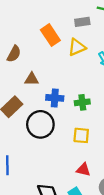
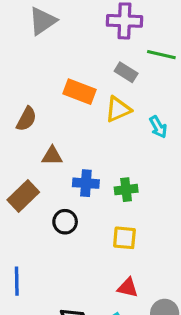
gray rectangle: (82, 22) -> (126, 72), turned 40
orange rectangle: (50, 35) -> (79, 92), turned -35
black circle: (40, 124) -> (65, 222), size x0.6

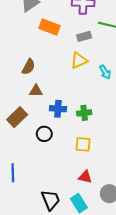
gray rectangle: (126, 72) -> (84, 36), turned -48
orange rectangle: (79, 92) -> (50, 27), moved
brown semicircle: (26, 119) -> (29, 67), moved

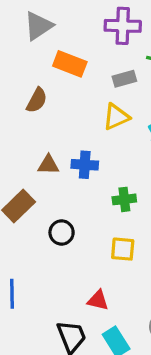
brown semicircle: (29, 67) -> (37, 100), moved
blue cross: (58, 109) -> (85, 165), moved
red triangle: (85, 177) -> (98, 300), moved

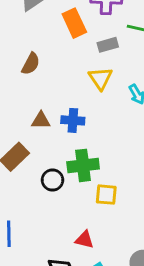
orange rectangle: (70, 64) -> (74, 23), moved, turned 44
yellow triangle: (116, 117) -> (100, 78), turned -40
green cross: (124, 199) -> (83, 165), moved, size x1.5

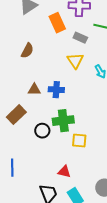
gray rectangle: (108, 45) -> (80, 38), turned 40

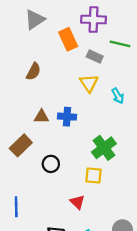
green cross: (63, 121) -> (104, 148), moved, turned -30
red triangle: (64, 172) -> (77, 202), moved, turned 32

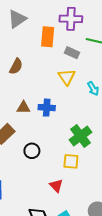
orange rectangle: (68, 39) -> (48, 37), turned 30

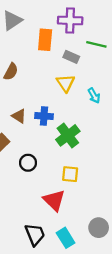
brown triangle: (23, 108) -> (19, 116), turned 32
green cross: (80, 136) -> (68, 135), moved
red triangle: (56, 186) -> (54, 200), size x1.5

